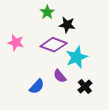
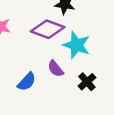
cyan star: (77, 57) -> (76, 45), turned -30

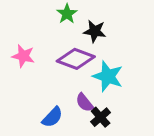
black cross: (87, 82) -> (101, 117), moved

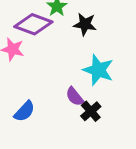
purple diamond: (76, 59) -> (33, 24), moved
blue semicircle: (52, 117) -> (24, 111), moved

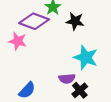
purple semicircle: (75, 97) -> (67, 79), turned -56

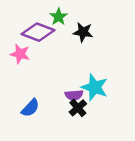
cyan star: (86, 58) -> (95, 87), moved
black cross: (80, 90) -> (78, 108), moved

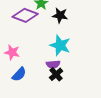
pink star: (20, 54) -> (12, 52), moved
cyan star: (95, 87) -> (60, 45), moved

